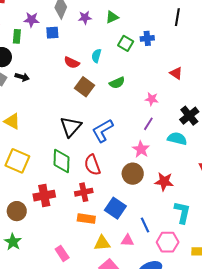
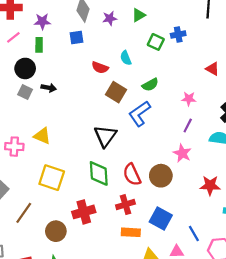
purple star: (31, 20) -> (42, 21), moved
cyan semicircle: (96, 56) -> (126, 58), turned -32
blue L-shape: (103, 131) -> (140, 114), moved
brown circle: (133, 174) -> (161, 176), moved

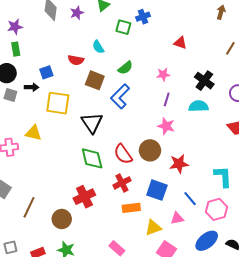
blue square: (77, 38) -> (46, 72), moved
yellow square: (52, 178) -> (58, 103), moved
red star: (210, 185) -> (179, 164), moved

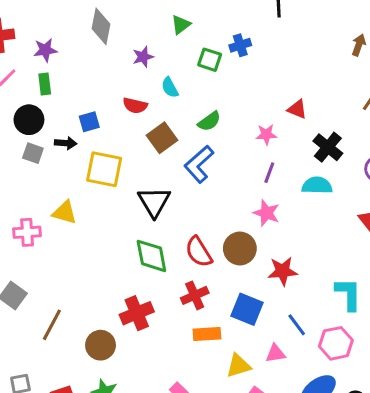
purple star: (77, 13) -> (143, 57), moved
red triangle: (180, 43) -> (297, 109), moved
brown square: (95, 80) -> (162, 138), turned 30

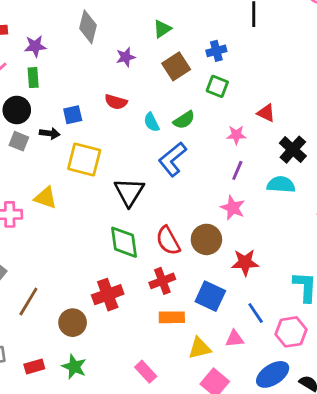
green square: (210, 60) -> (217, 86), moved
cyan semicircle: (170, 88) -> (151, 122), moved
brown square: (162, 138) -> (176, 66), moved

